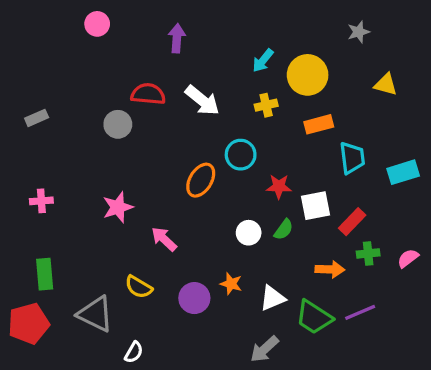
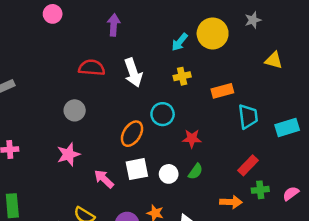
yellow circle: (308, 75) -> (213, 33), moved
white arrow: (202, 100) -> (133, 73), turned 32
gray circle: (118, 124) -> (75, 110), moved
white square: (316, 206) -> (137, 169), moved

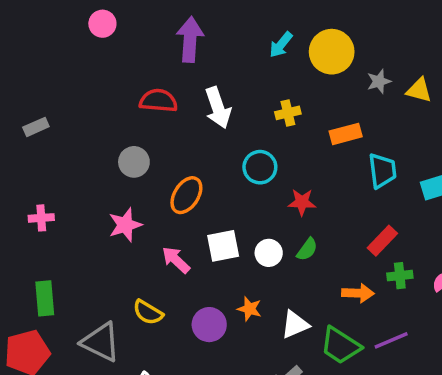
gray star: (253, 20) -> (379, 81), moved
purple arrow: (114, 25) -> (190, 39), size x1.4
cyan arrow: (180, 42) -> (281, 45), moved
orange ellipse: (132, 134) -> (186, 195), moved

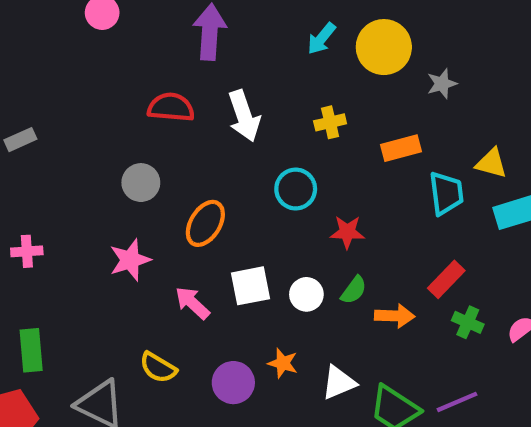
yellow triangle: (419, 90) -> (491, 163), moved
green cross: (400, 276) -> (468, 322), turned 30
orange arrow: (358, 293) -> (395, 316), moved

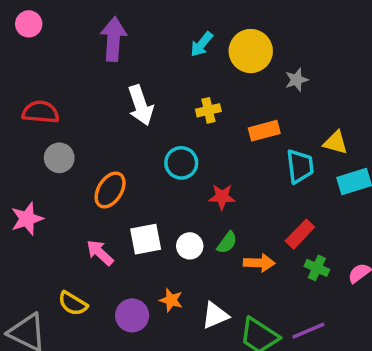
red semicircle: (171, 107) -> (41, 112), moved
pink star: (130, 260) -> (27, 219), moved

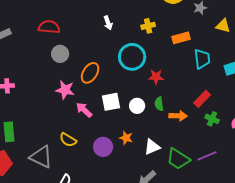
white arrow: (141, 105) -> (108, 23), size x0.6
yellow triangle: (335, 143) -> (223, 26), moved
cyan circle: (181, 163) -> (132, 57), size x1.4
pink star: (27, 219) -> (65, 90), moved, turned 30
green semicircle: (227, 243) -> (159, 104), turned 136

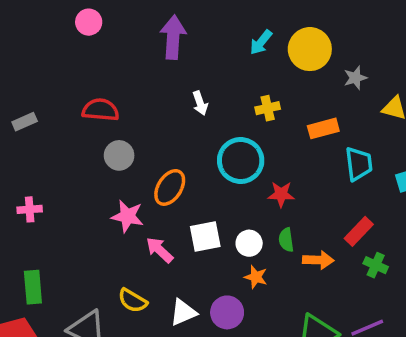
orange star: (126, 138) -> (256, 277), moved
purple circle: (103, 147) -> (227, 312), moved
white triangle: (152, 147) -> (183, 312), moved

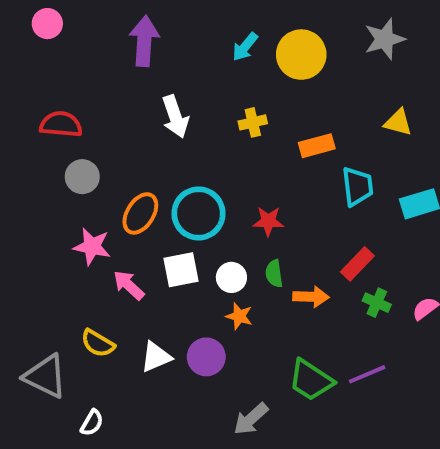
gray star: (355, 78) -> (385, 39), moved, size x1.5
white arrow: (200, 103) -> (175, 117), size x1.5
cyan circle: (241, 160) -> (199, 213), moved

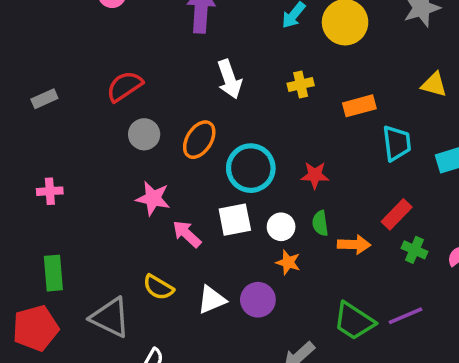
red semicircle: (61, 124) -> (125, 86), turned -39
orange ellipse: (140, 213) -> (199, 140), moved

